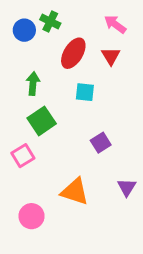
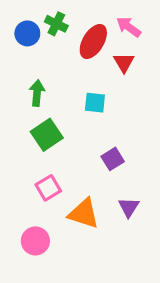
red ellipse: (73, 53) -> (93, 41), moved
pink square: (23, 156) -> (48, 188), moved
purple triangle: (127, 187) -> (129, 207), moved

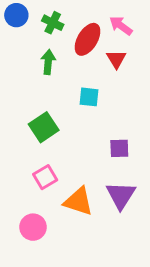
blue circle: (27, 33) -> (16, 15), moved
green arrow: (37, 93) -> (48, 62), moved
purple square: (113, 159) -> (119, 148), moved, turned 30
purple triangle: (129, 207) -> (121, 195), size x1.5

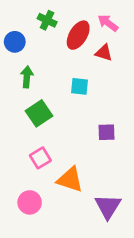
blue circle: (16, 15) -> (15, 42), moved
red triangle: (116, 59) -> (104, 53), turned -42
green arrow: (48, 62) -> (27, 77), moved
purple triangle: (121, 195) -> (108, 206), moved

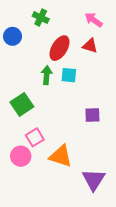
red ellipse: (78, 35) -> (59, 48), moved
green arrow: (27, 77) -> (47, 75), moved
green square: (39, 113) -> (22, 104), moved
pink circle: (30, 202) -> (21, 156), moved

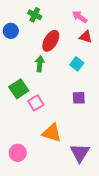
red triangle: (90, 46) -> (86, 37), moved
cyan square: (69, 75) -> (77, 64), moved, turned 32
pink square: (35, 137) -> (36, 103), moved
pink circle: (21, 156) -> (18, 153), moved

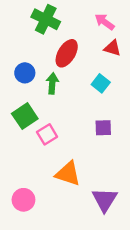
green cross: (35, 15) -> (46, 19), size x1.5
blue circle: (11, 31) -> (25, 73), moved

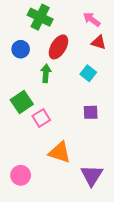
blue circle: (25, 73) -> (21, 49), moved

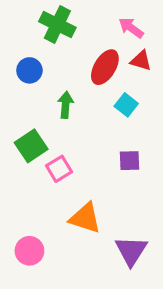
red ellipse: (58, 47) -> (105, 67), moved

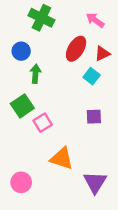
red triangle: (141, 61) -> (102, 53), moved, turned -42
green arrow: (66, 105) -> (35, 74), moved

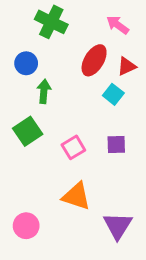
pink square: (43, 123) -> (73, 147), moved

